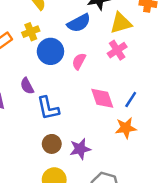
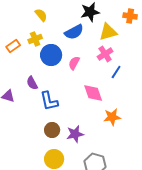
blue line: (131, 100) -> (116, 72), moved

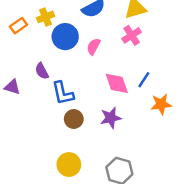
blue line: (116, 72) -> (144, 80), moved
orange star: (112, 117) -> (161, 104), moved
brown circle: (52, 130) -> (74, 119), moved
purple star: (75, 134) -> (111, 118), moved

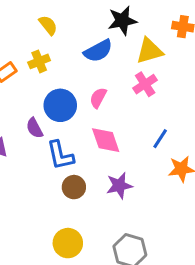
blue circle: (65, 37) -> (60, 105), moved
pink diamond: (117, 83) -> (106, 140), moved

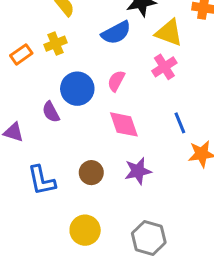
yellow triangle: (150, 51) -> (169, 33), turned 36
blue line: (160, 139) -> (180, 123), turned -55
blue L-shape: (60, 155) -> (42, 180), moved

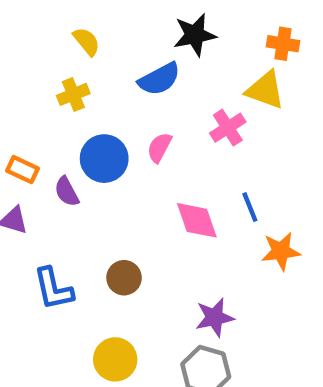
yellow triangle: (169, 33) -> (265, 90), moved
orange rectangle: (21, 54) -> (22, 170), moved, turned 60
pink diamond: (124, 124) -> (197, 220), moved
purple star: (138, 171) -> (215, 317), moved

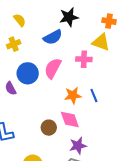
pink cross: (228, 128) -> (84, 59), turned 35
pink semicircle: (159, 147) -> (53, 68), size x1.5
pink diamond: (197, 220) -> (70, 120), moved
orange star: (281, 251) -> (73, 95), moved
brown circle: (124, 278) -> (49, 128), moved

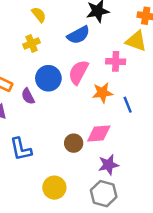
orange star: (73, 95) -> (102, 93), moved
pink diamond: (70, 120) -> (99, 134), turned -75

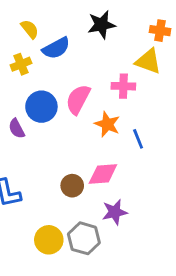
blue semicircle: (78, 35) -> (56, 48), moved
orange star: (102, 93) -> (107, 124), turned 30
gray hexagon: (104, 194) -> (84, 238), moved

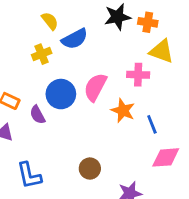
orange cross: (160, 31) -> (148, 22), moved
pink diamond: (103, 174) -> (166, 157), moved

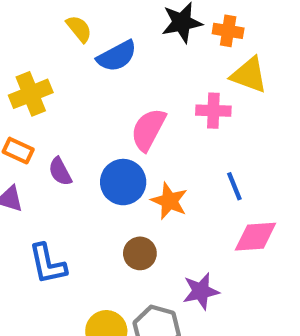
yellow cross: (42, 54) -> (31, 94), moved, size x1.4
blue circle: (61, 94) -> (123, 182), moved
orange star: (123, 111) -> (169, 201), moved

